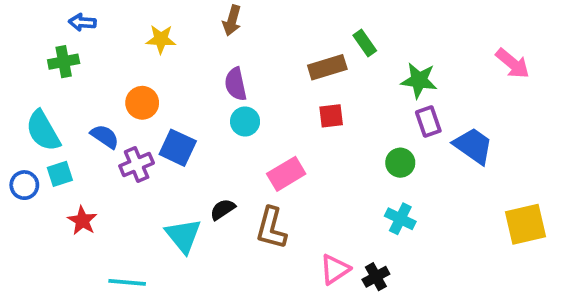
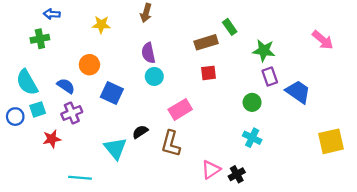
purple cross: (137, 165) -> (72, 113), moved
red star: (82, 221) -> (52, 139), turned 30

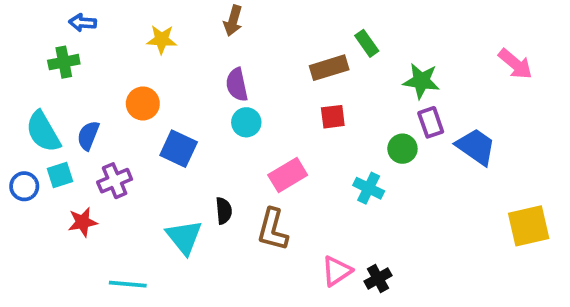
blue semicircle: (66, 86) -> (88, 135), moved, turned -102
green circle: (252, 102) -> (402, 149), moved
black semicircle: (140, 132) -> (224, 211), turned 119
cyan cross: (252, 138) -> (369, 188), moved

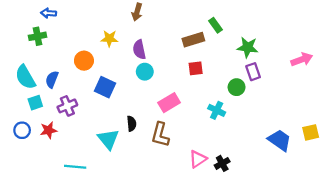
yellow star: (162, 40) -> (109, 39), moved
pink arrow: (515, 64) -> (302, 60), moved, turned -60
blue trapezoid: (476, 147) -> (280, 140), moved
blue circle: (24, 186) -> (22, 130), moved
yellow square: (529, 226) -> (311, 132), size x0.7

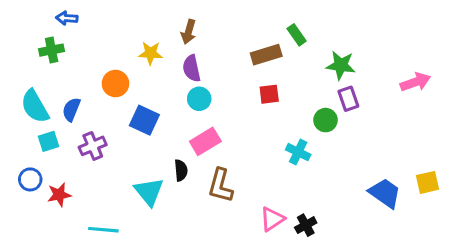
brown arrow: (137, 12) -> (189, 32), moved
pink rectangle: (169, 103) -> (205, 141), moved
red star: (49, 130) -> (59, 195), moved

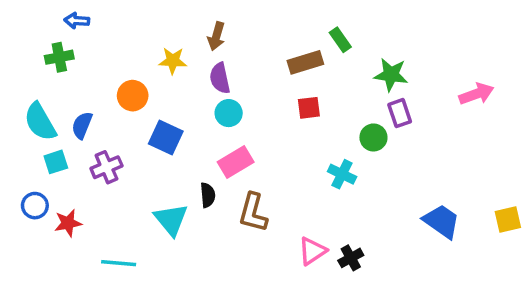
yellow square: (428, 182) -> (508, 220), moved

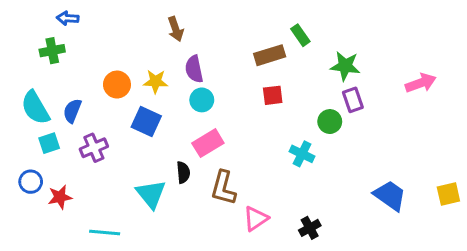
brown arrow: (216, 36) -> (176, 29), moved, turned -35
yellow star: (173, 61) -> (156, 81), moved
pink triangle: (312, 251) -> (256, 219), moved

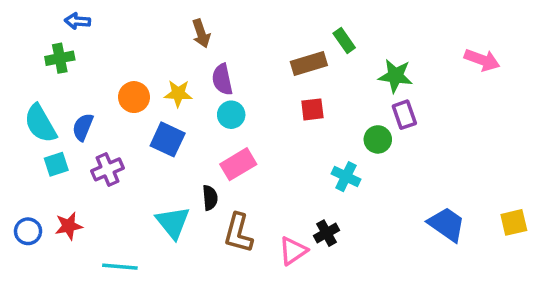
pink arrow: (421, 83) -> (482, 60), moved, turned 40
blue circle: (31, 182) -> (28, 231), moved
brown L-shape: (223, 188) -> (238, 233), moved
black cross: (310, 228) -> (327, 233), moved

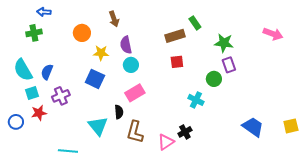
orange circle: (134, 97) -> (82, 33), moved
red star: (69, 226) -> (39, 113), moved
blue circle: (28, 231) -> (16, 122), moved

